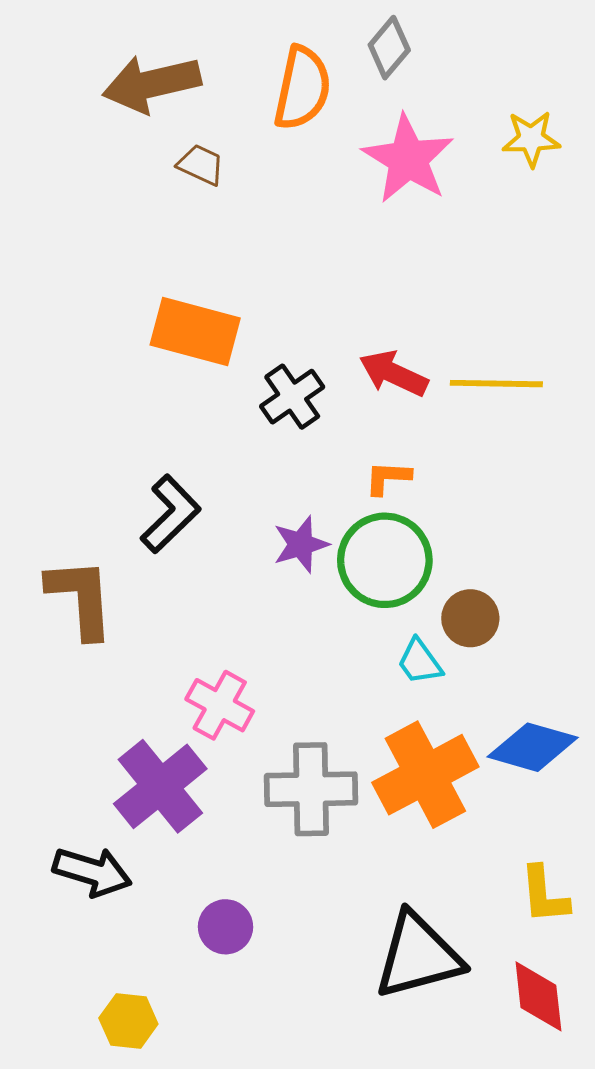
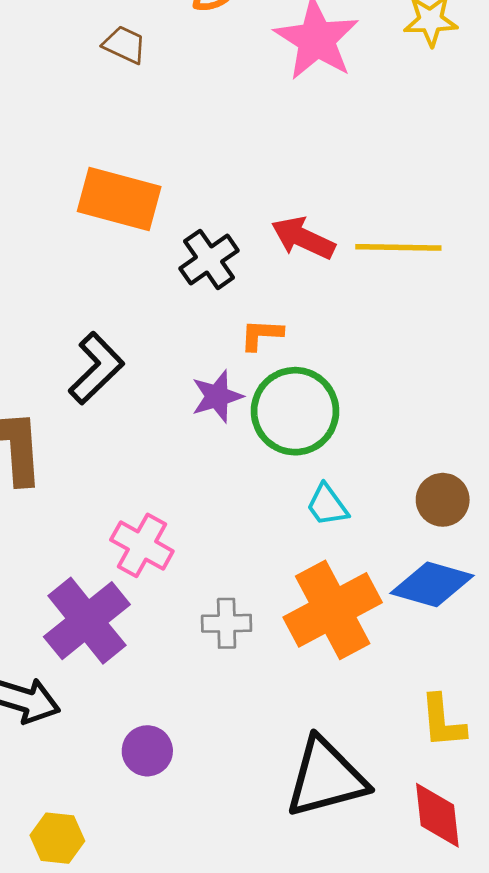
orange L-shape: (388, 478) -> (261, 335), moved
brown circle: (470, 618) -> (443, 500), moved
gray cross: (311, 789) -> (227, 623), size x0.6

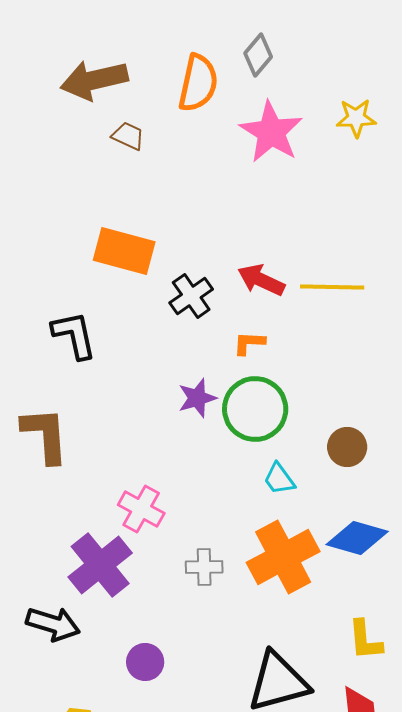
orange L-shape: (261, 335) -> (249, 343), moved
black L-shape: (96, 368) -> (74, 335), moved, turned -58
brown circle: (443, 500) -> (347, 447), moved

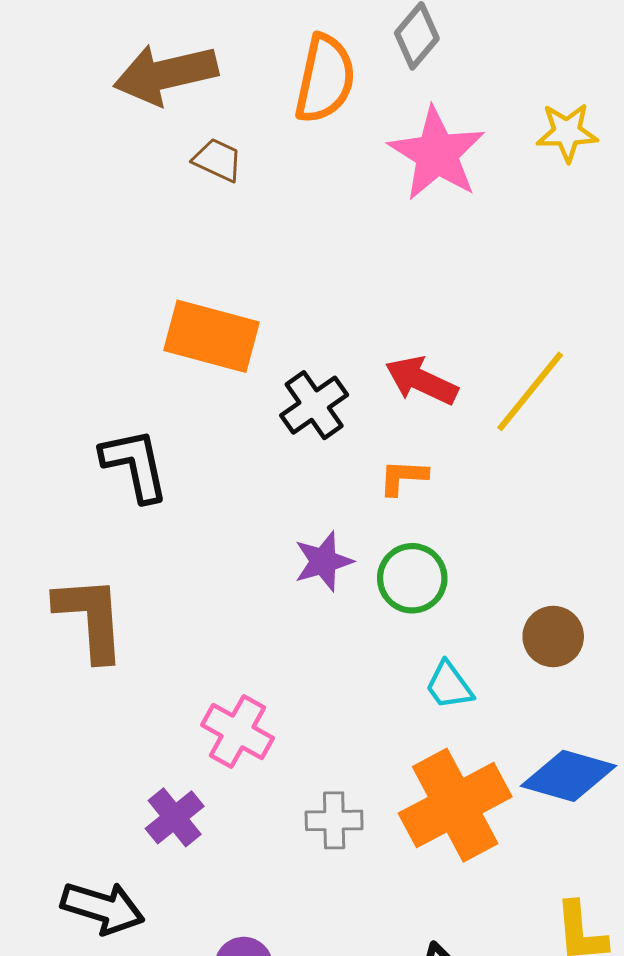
yellow line: (332, 287) -> (530, 391), turned -52
green circle: (255, 409) -> (412, 578), size x0.7
purple cross: (100, 565) -> (175, 817), size x0.6

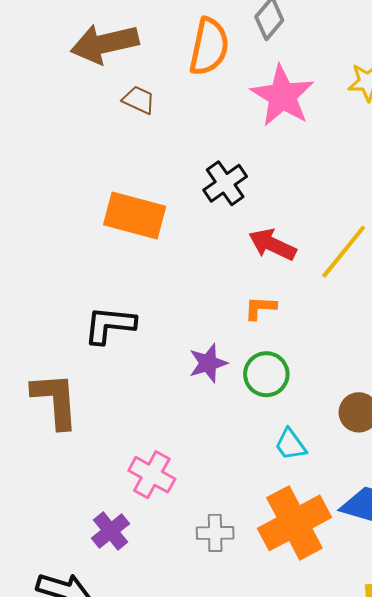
black cross: (314, 405) -> (225, 183), moved
black L-shape: (135, 465) -> (110, 325), moved, turned -72

